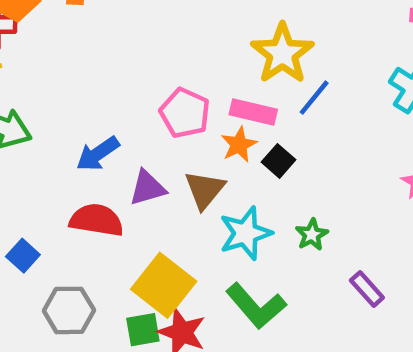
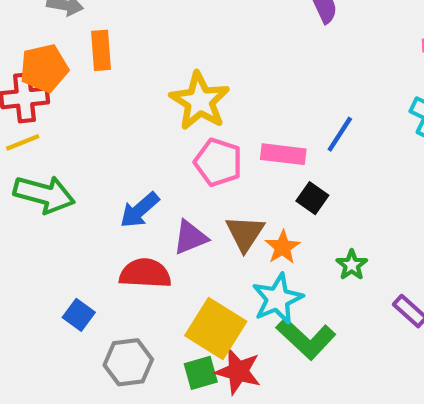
yellow star: (282, 53) -> (200, 101), moved
orange star: (239, 145) -> (283, 247), moved
cyan star: (246, 233) -> (277, 299), moved

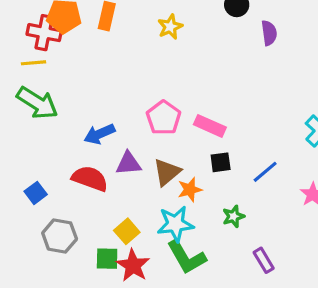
yellow star: (200, 101) -> (170, 27), moved, size x0.6
blue line: (340, 134) -> (265, 172), moved
black square: (312, 198) -> (221, 162), turned 30
yellow square: (216, 328) -> (127, 231), size x0.6

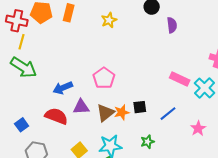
red cross: (44, 33) -> (17, 21), moved
yellow line: (34, 63) -> (21, 42), turned -70
pink rectangle: (210, 126) -> (180, 79), moved
orange star: (190, 190) -> (122, 112), moved

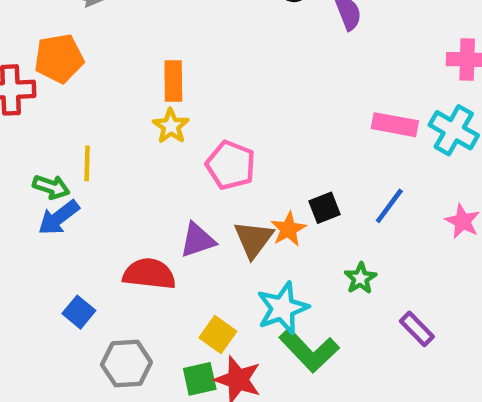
orange rectangle: (69, 13) -> (173, 81), moved
yellow star: (109, 20) -> (171, 126), moved
yellow line: (21, 42) -> (87, 163), moved
green arrow: (24, 67) -> (51, 187), size x0.6
blue arrow: (63, 88) -> (59, 218), moved

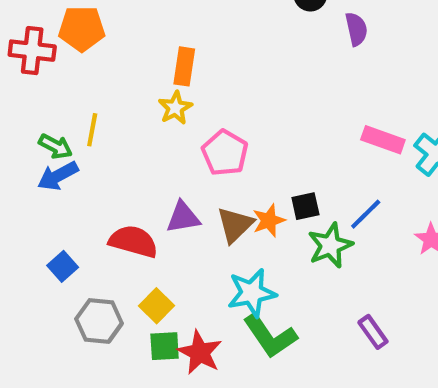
green star: (360, 278) -> (330, 245), moved, size x1.5
yellow square: (218, 335) -> (157, 306), moved

